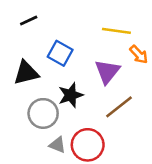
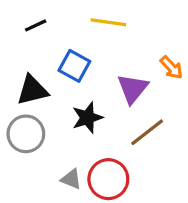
yellow line: (116, 31) -> (108, 22), moved
gray circle: (43, 113) -> (26, 134), moved

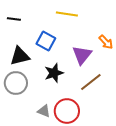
black line: (36, 25) -> (14, 19), moved, turned 32

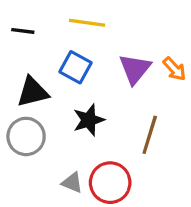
yellow line: (67, 14) -> (87, 23), moved
purple triangle: (82, 55) -> (135, 69), moved
brown line: (91, 82) -> (150, 135), turned -35

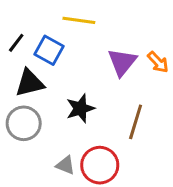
black line: (23, 31) -> (16, 43), moved, turned -60
blue square: (76, 67) -> (49, 50), moved

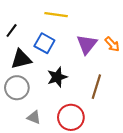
blue square: (49, 50) -> (44, 43), moved
gray triangle: (65, 165) -> (34, 117), moved

